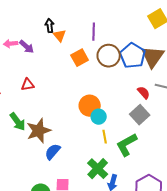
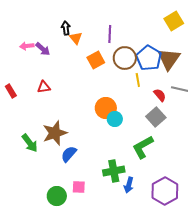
green arrow: (18, 122) -> (30, 143), moved
yellow line: (105, 137) -> (138, 80), moved
green cross: (98, 169) -> (114, 171), turned 35

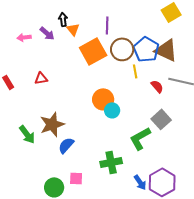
purple arrow: (43, 49) -> (47, 33), moved
brown triangle: (169, 59) -> (166, 50), turned -40
orange square: (96, 60) -> (93, 51), size x1.5
gray square: (156, 117) -> (161, 119), moved
blue arrow: (129, 185) -> (140, 182), moved, turned -49

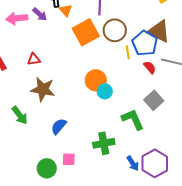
pink arrow: (24, 37) -> (17, 18), size x1.5
blue pentagon: (146, 49) -> (145, 43), moved
brown star: (52, 124) -> (43, 89), moved, turned 30
green L-shape: (140, 138) -> (133, 119), turned 95

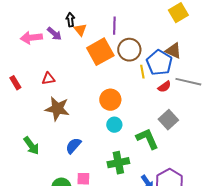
brown triangle: (159, 31) -> (173, 51), size x0.7
red semicircle: (150, 67) -> (164, 87), turned 96
cyan circle: (105, 91) -> (114, 125), moved
green arrow: (20, 115) -> (31, 146), moved

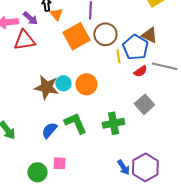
red triangle: (48, 79) -> (24, 40), moved, size x1.6
brown star: (57, 109) -> (46, 87), moved
cyan circle: (114, 125) -> (63, 83), moved
green L-shape: (147, 139) -> (75, 123), moved
green cross: (118, 163) -> (113, 123), moved

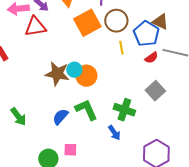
yellow line: (118, 56) -> (121, 48), moved
orange circle: (86, 84) -> (86, 76), moved
green cross: (113, 123) -> (124, 110), turned 30
blue arrow: (123, 167) -> (114, 133), moved

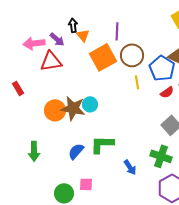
orange circle: (86, 76) -> (55, 110), moved
green L-shape: (86, 110) -> (102, 144), turned -65
green cross: (124, 110) -> (161, 156), moved
green arrow: (18, 117) -> (34, 151), turned 36

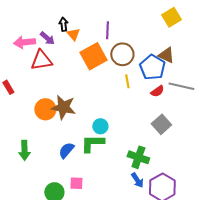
cyan circle: (90, 104) -> (100, 126), moved
green cross: (161, 156) -> (138, 157), moved
blue arrow: (130, 167) -> (137, 180), moved

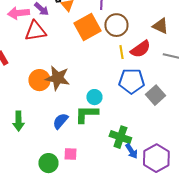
blue pentagon: (152, 67) -> (131, 81), moved, turned -30
red semicircle: (157, 91) -> (140, 49), moved, size x1.5
green cross: (138, 157) -> (120, 137), moved

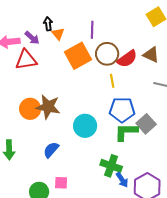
red semicircle: (140, 49) -> (127, 59), moved
cyan circle: (94, 97) -> (85, 126), size x1.5
green L-shape: (86, 114) -> (126, 132), moved

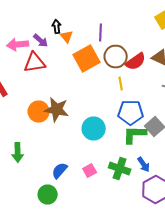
blue semicircle: (51, 150) -> (60, 170), moved
blue arrow: (122, 180) -> (144, 164), moved
pink square: (61, 183) -> (90, 170), moved, turned -32

